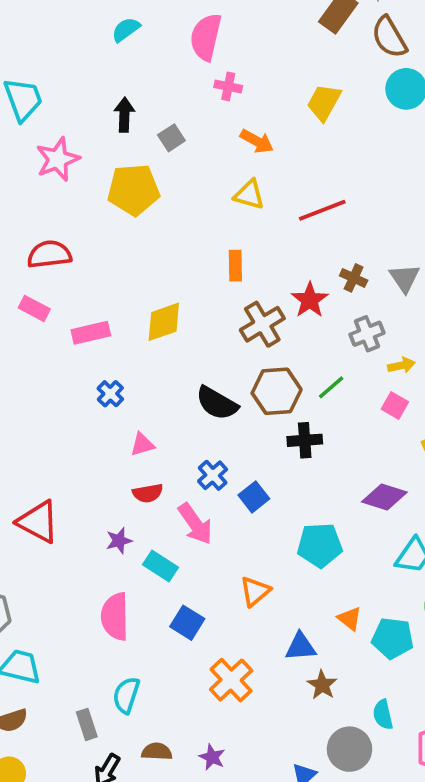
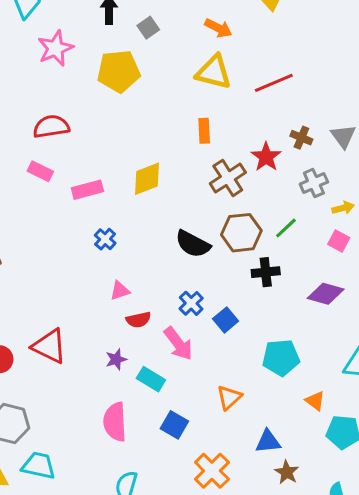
yellow triangle: (249, 195) -> (214, 72), size x1.4
pink triangle: (142, 444) -> (120, 291), moved
purple diamond: (384, 497) -> (326, 294), moved
orange triangle: (350, 619) -> (315, 401), moved

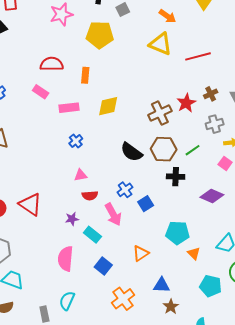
orange rectangle: (204, 131) -> (85, 75), moved
brown cross: (301, 138) -> (211, 94), turned 32
orange triangle: (315, 401) -> (194, 253), moved

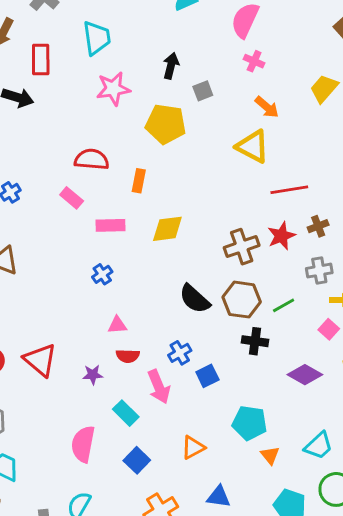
red line: (198, 56) -> (289, 190), moved
blue cross: (76, 141) -> (102, 274), moved
purple star: (72, 219) -> (93, 375), moved

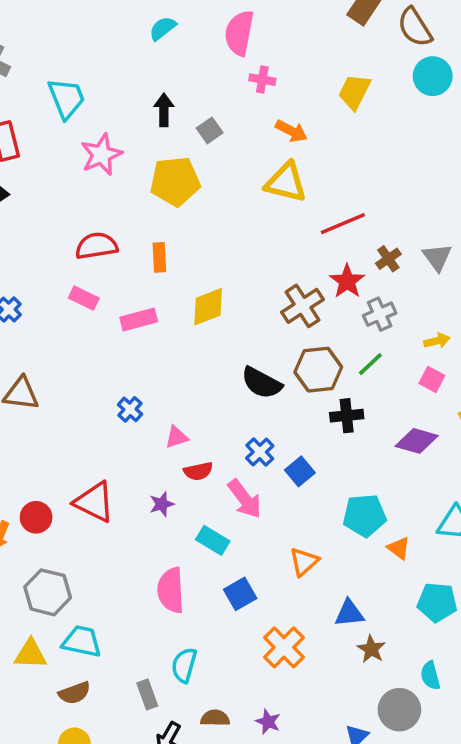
gray cross: (319, 271) -> (380, 314), moved
blue cross: (102, 274) -> (130, 409), moved
blue square: (137, 460) -> (240, 594), turned 30

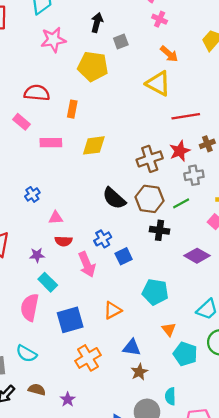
cyan rectangle: (213, 540) -> (48, 282), moved
orange triangle: (399, 548) -> (169, 329), moved
blue square: (240, 594) -> (70, 320), size x1.4
cyan semicircle: (184, 665) -> (26, 354), turned -90

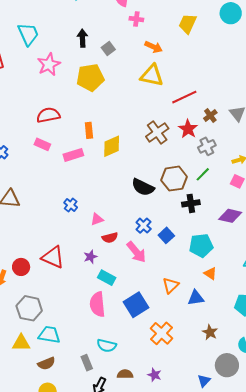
orange rectangle: (72, 109) -> (89, 130), moved
brown cross: (150, 159) -> (157, 132), moved
cyan pentagon: (155, 292) -> (201, 245), moved
orange triangle: (169, 329) -> (210, 273), moved
blue triangle: (132, 347) -> (196, 298), moved

